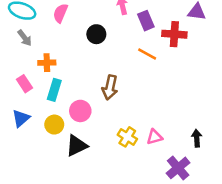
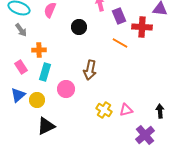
yellow circle: (54, 125) -> (37, 100), moved
black triangle: (77, 146) -> (46, 126), moved

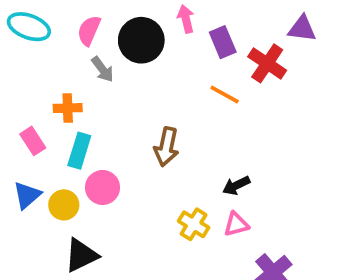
black circle: (79, 27) -> (141, 40), moved, size x1.5
red cross: (142, 27) -> (267, 63), turned 30
gray arrow: (21, 30) -> (103, 69), moved
pink circle: (66, 89) -> (103, 187), moved
black arrow: (160, 111) -> (236, 186), moved, turned -112

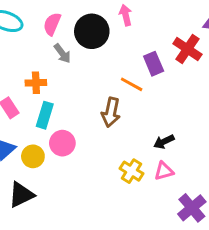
purple rectangle: (223, 42) -> (154, 64), moved
orange line: (225, 94) -> (132, 84), moved
black triangle: (81, 255) -> (21, 195), moved

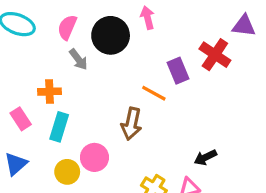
black arrow: (164, 142) -> (205, 157), moved
pink circle: (62, 143) -> (94, 157), moved
yellow circle: (33, 156) -> (67, 172), moved

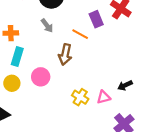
gray arrow: (78, 59) -> (47, 26), moved
black arrow: (205, 157) -> (125, 85), moved
yellow circle: (67, 172) -> (12, 83), moved

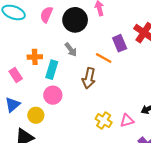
cyan rectangle: (17, 57) -> (52, 70), moved
pink circle: (41, 77) -> (53, 95), moved
yellow circle: (12, 83) -> (36, 115), moved

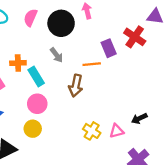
orange line: (104, 58) -> (92, 64), turned -35
cyan rectangle: (52, 70) -> (36, 77), turned -48
yellow circle: (36, 115) -> (33, 129), moved

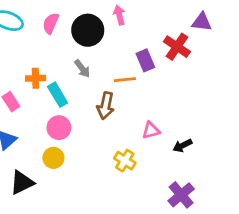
pink triangle: (117, 131) -> (151, 130), moved

